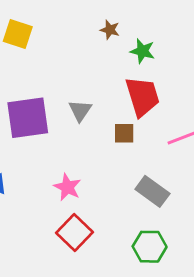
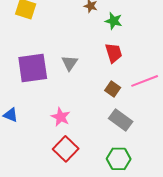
red trapezoid: (143, 96) -> (114, 53), size x0.7
brown square: (124, 133) -> (113, 89), moved, turned 35

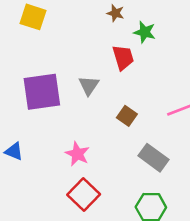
red trapezoid: (114, 53) -> (123, 58), moved
brown square: (113, 89) -> (127, 116), moved

